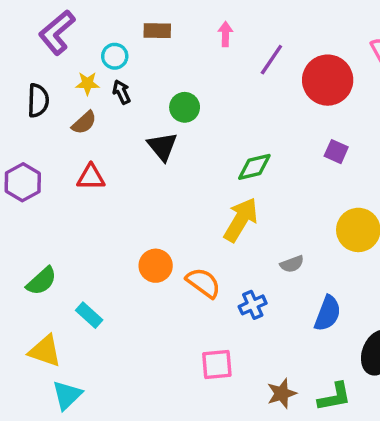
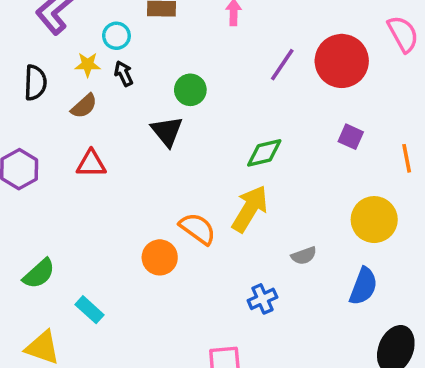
purple line: (271, 60) -> (282, 65), moved
orange semicircle: (203, 283) -> (198, 229), moved
blue semicircle: (328, 313) -> (363, 286), moved

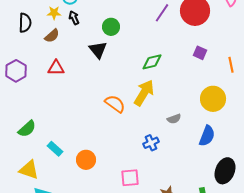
orange circle: (160, 257) -> (86, 160), moved

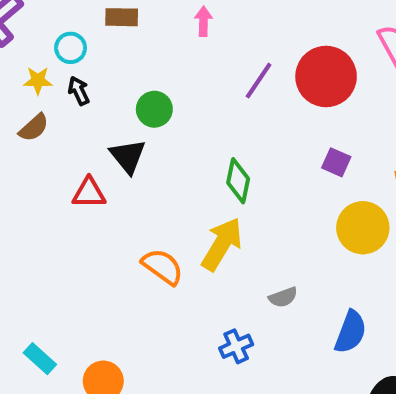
green diamond: (152, 62) -> (238, 181), turned -65
red triangle: (56, 68) -> (89, 193), moved
yellow circle: (213, 99) -> (363, 228), moved

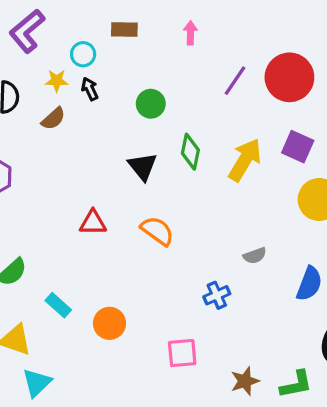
black triangle: (128, 156) -> (143, 166), moved
purple square: (336, 162) -> (298, 147), size x1.4
green diamond: (238, 181) -> (190, 152), moved
red triangle: (89, 193) -> (93, 223), moved
yellow arrow: (222, 244) -> (245, 160), moved

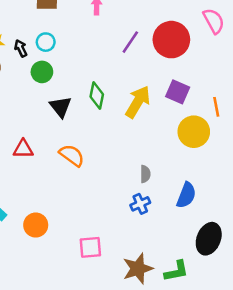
cyan circle: (83, 54) -> (46, 42), moved
green circle: (151, 104) -> (42, 72), moved
gray semicircle: (255, 256) -> (145, 174), turned -70
blue cross: (217, 295) -> (140, 204), moved
brown star: (245, 381) -> (138, 269), size x1.4

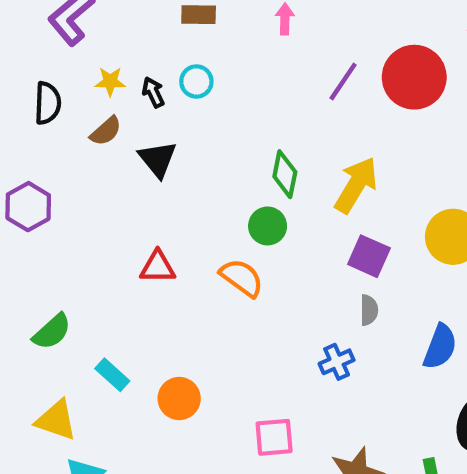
green circle: (42, 72) -> (268, 226), moved
purple square: (178, 92) -> (369, 256), moved
black triangle: (61, 107) -> (158, 159), moved
blue cross: (140, 204) -> (337, 362), moved

